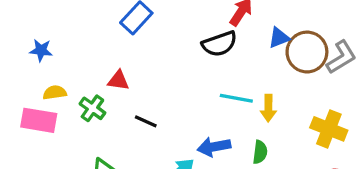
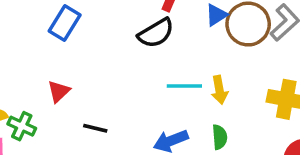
red triangle: (118, 80) -> (59, 91), turned -40
green cross: (92, 108) -> (22, 126), moved

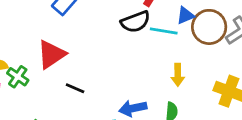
cyan line: (184, 86) -> (164, 31), moved
red triangle: (59, 91) -> (51, 54), size x1.6

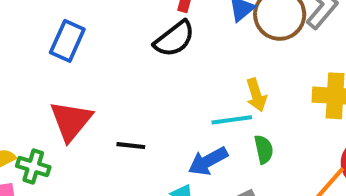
cyan line: (164, 31) -> (232, 120), moved
black line: (75, 88) -> (131, 146), moved

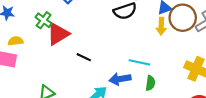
yellow arrow: (256, 95) -> (161, 26), moved
green cross: (33, 167) -> (44, 20), moved

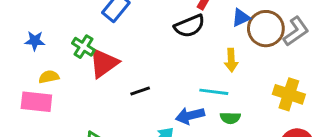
yellow arrow: (161, 26) -> (231, 60), moved
black line: (84, 57) -> (140, 91), turned -40
green semicircle: (150, 83) -> (230, 118), turned 88

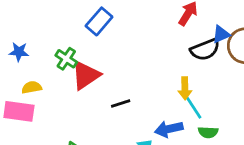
black semicircle: (189, 26) -> (205, 50), moved
yellow arrow: (231, 60) -> (185, 88), moved
cyan line: (214, 92) -> (193, 106), turned 48

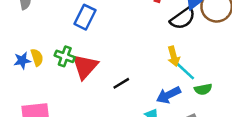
yellow semicircle: (32, 87) -> (37, 57), moved, turned 96

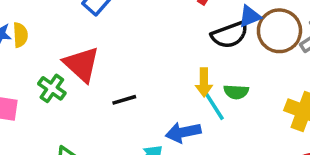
green cross: (65, 56) -> (52, 88), moved
red triangle: (85, 66) -> (81, 64), turned -44
green semicircle: (203, 89) -> (236, 92), moved

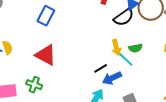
green cross: (52, 88) -> (34, 85), moved
black line: (124, 100) -> (101, 68), moved

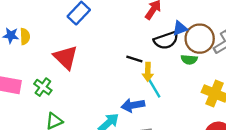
green semicircle: (135, 48) -> (189, 60), moved
black line: (101, 68) -> (134, 59), moved, turned 32

